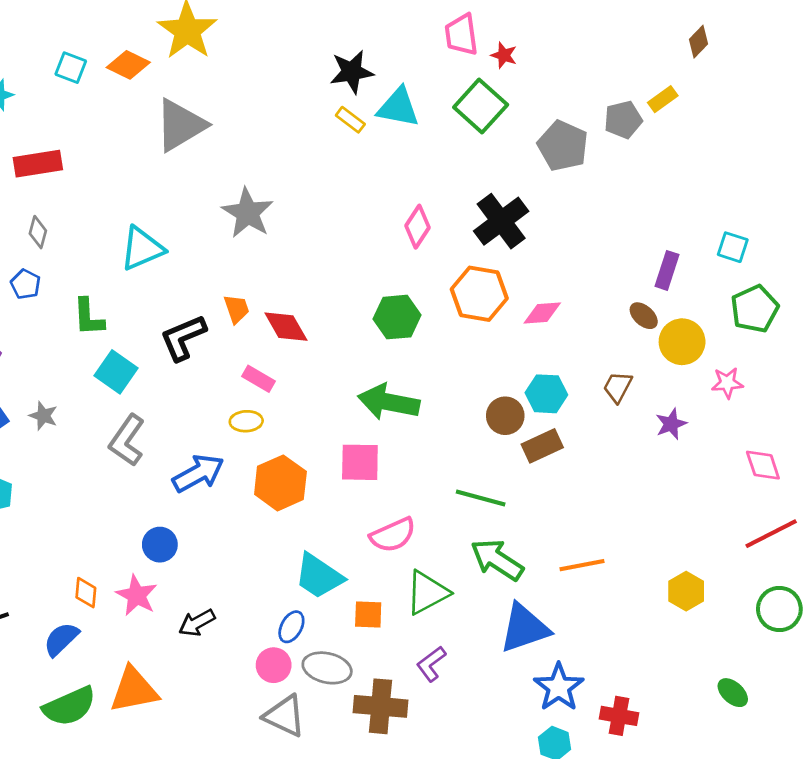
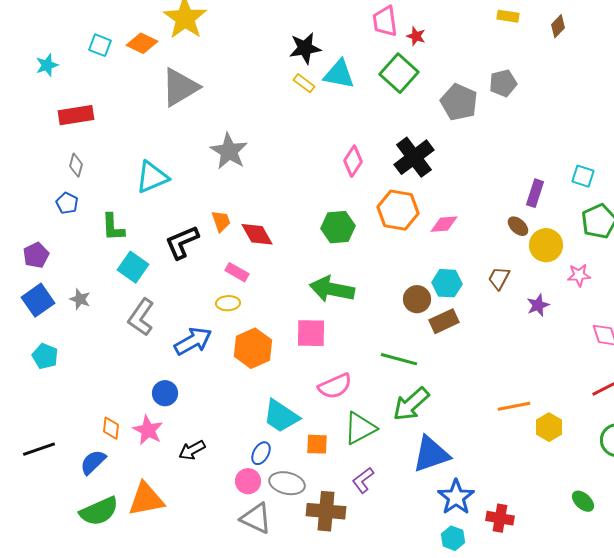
yellow rectangle: (663, 99) -> (508, 16), moved, turned 45
green arrow: (497, 560) -> (411, 404), turned -75
orange line: (582, 565) -> (514, 406), moved

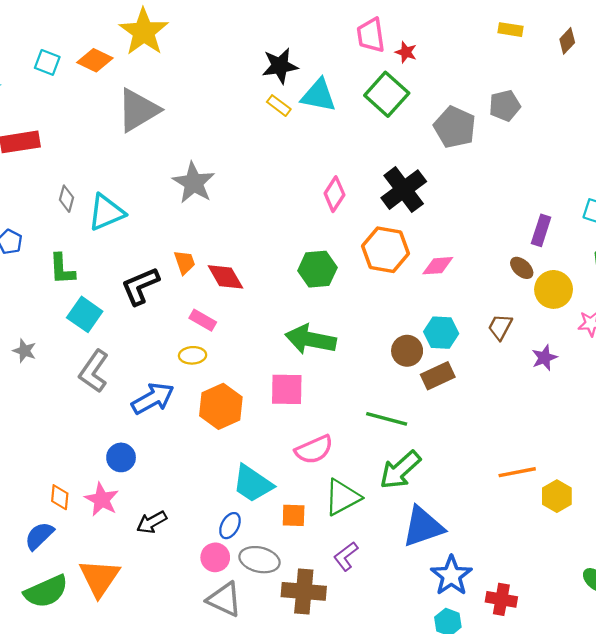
gray diamond: (76, 165) -> (67, 199), moved
orange triangle: (146, 499) -> (99, 578), turned -45

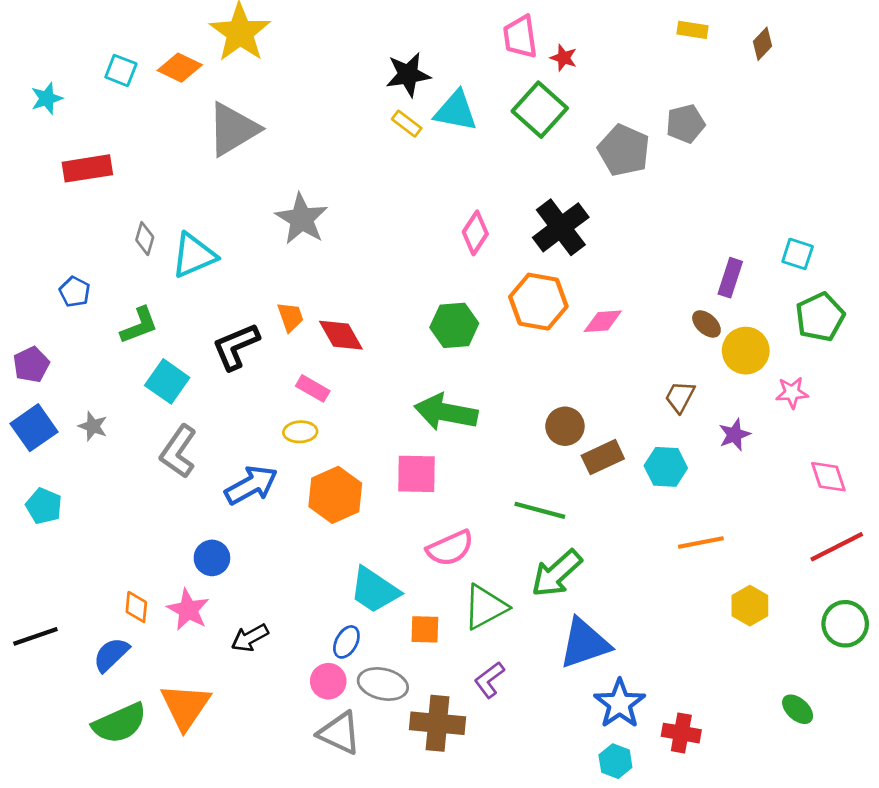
green L-shape: (62, 269) -> (139, 325), turned -108
cyan hexagon: (441, 333) -> (666, 467), moved
orange line: (517, 472) -> (701, 543), moved

